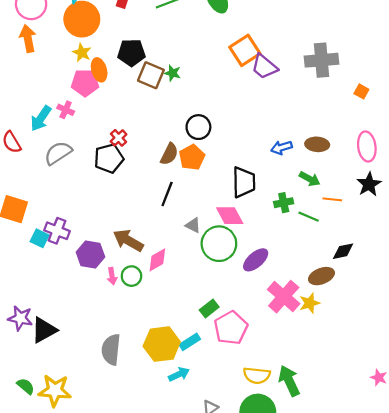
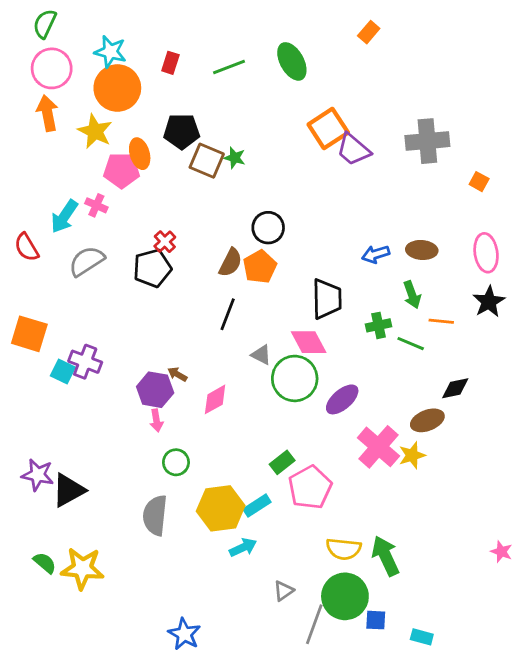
yellow star: (82, 53) -> (95, 131), moved, size x1.4
green arrow: (310, 179) -> (412, 295), turned 42
brown arrow: (128, 240) -> (177, 374), size x0.5
purple hexagon: (90, 254) -> (155, 390), moved
green circle: (131, 276) -> (176, 462), moved

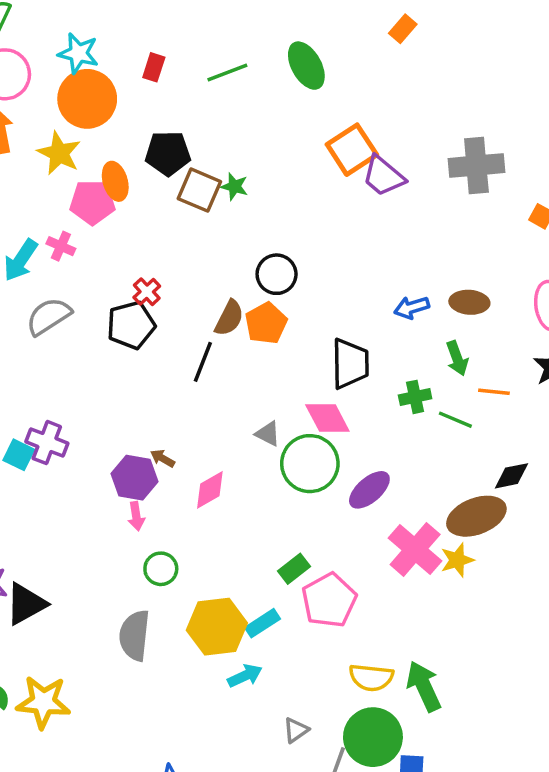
black line: (228, 314) -> (203, 362), moved
brown ellipse: (427, 420) -> (476, 516), size x1.4

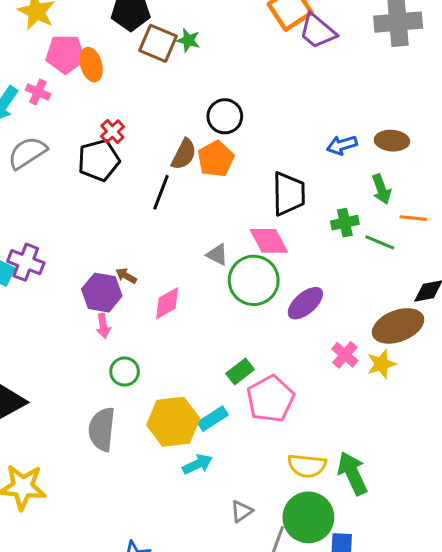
orange ellipse: (115, 181) -> (91, 65), moved
pink cross: (415, 549) -> (345, 355), size x0.6

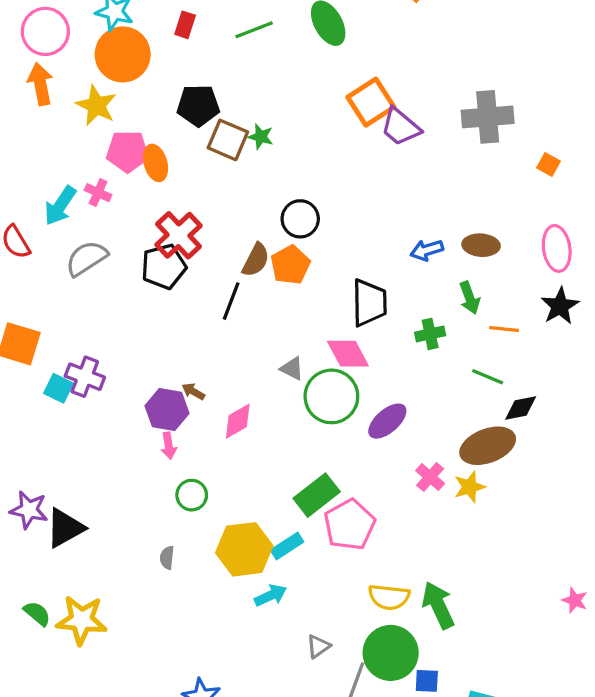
red cross: (112, 131) -> (179, 235), size x1.8
green line: (380, 242) -> (488, 377), moved
green rectangle: (240, 372) -> (317, 495), size x1.5
gray semicircle: (102, 429) -> (167, 558), size x0.5

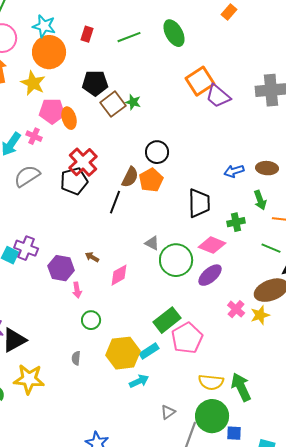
brown square: (228, 140) -> (113, 104), turned 30
pink diamond: (348, 354) -> (212, 245), moved, turned -40
purple hexagon: (167, 410) -> (61, 268), moved
yellow star: (82, 620) -> (29, 379), moved

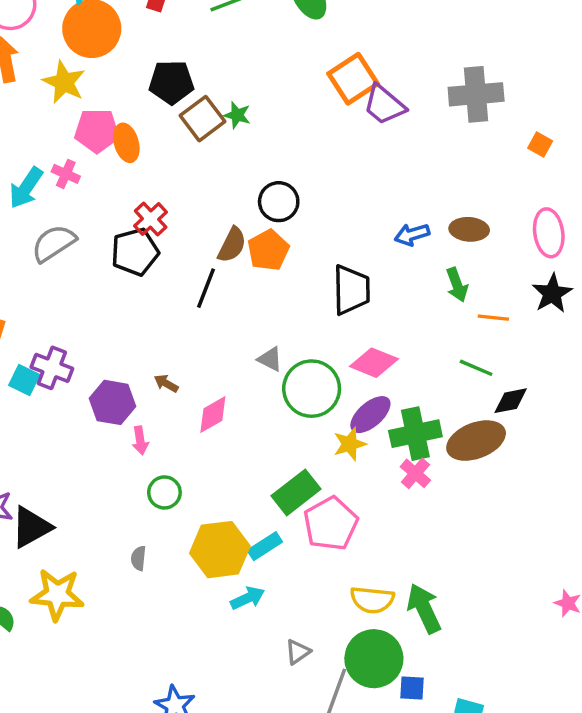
red cross: (83, 162) -> (151, 219), size x0.7
green cross: (236, 222) -> (415, 434), moved, size x1.6
yellow star: (260, 315) -> (350, 444), moved

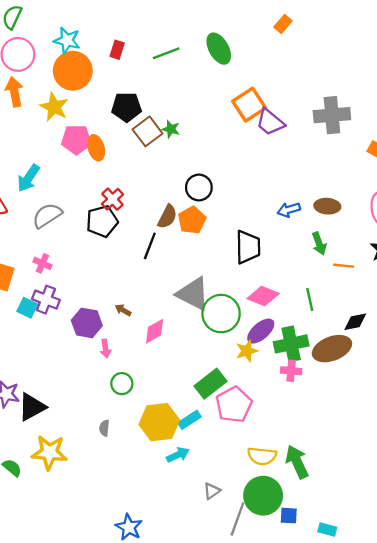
pink cross: (66, 174) -> (42, 263), moved
gray triangle: (270, 359) -> (193, 294), size x2.0
green line: (476, 368) -> (310, 300), moved, turned 55
pink cross: (415, 473) -> (291, 371), turned -36

